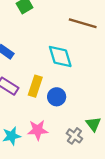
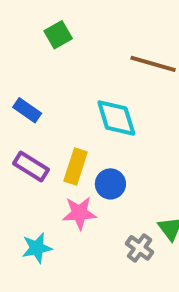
pink star: (38, 130) -> (79, 213), moved

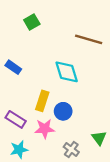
purple rectangle: (31, 167) -> (16, 119), moved
gray cross: (140, 248) -> (71, 150), moved

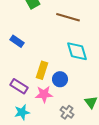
brown line: (89, 39) -> (68, 17), moved
cyan diamond: (67, 72) -> (77, 51), moved

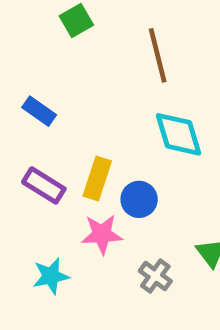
brown line: (68, 17) -> (158, 55), turned 60
purple rectangle: (19, 86) -> (44, 185), moved

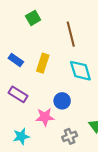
yellow rectangle: (97, 178) -> (43, 63), moved
gray cross: (155, 276) -> (70, 136), turned 32

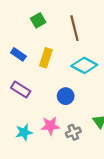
green square: (33, 18) -> (38, 20), moved
cyan diamond: (80, 71) -> (84, 65), turned -45
pink star: (45, 117) -> (50, 126), moved

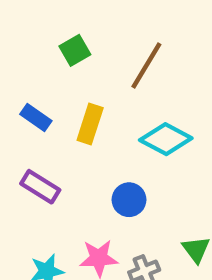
brown line: (74, 28) -> (146, 66), turned 45

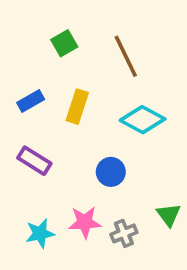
brown line: (146, 66) -> (126, 56), turned -57
blue rectangle: (36, 117) -> (31, 101), turned -65

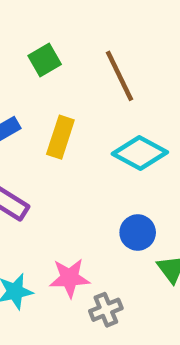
blue circle: (111, 172) -> (138, 233), moved
gray cross: (124, 233) -> (106, 310), moved

